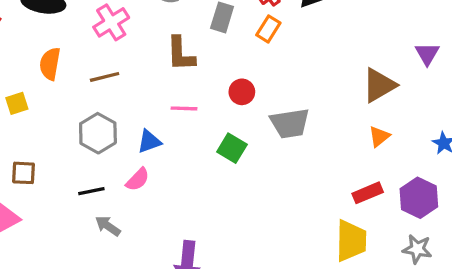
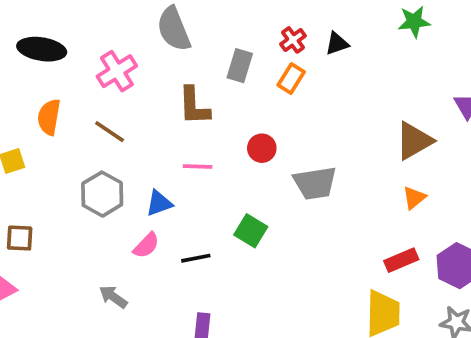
brown line: (105, 77) -> (110, 132), turned 48
green square: (232, 148) -> (251, 231), moved
black line: (91, 191) -> (196, 258), moved

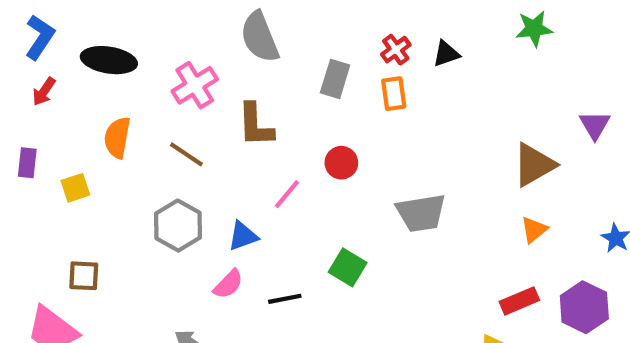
orange rectangle: (291, 78) -> (394, 94), turned -40
brown L-shape: (194, 106) -> (256, 125), moved
red circle: (262, 148) -> (341, 163), moved
pink line: (198, 167) -> (287, 194), turned -52

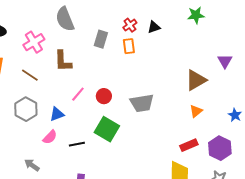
red circle: (341, 163) -> (104, 96), moved
green square: (348, 267) -> (107, 129), size x1.4

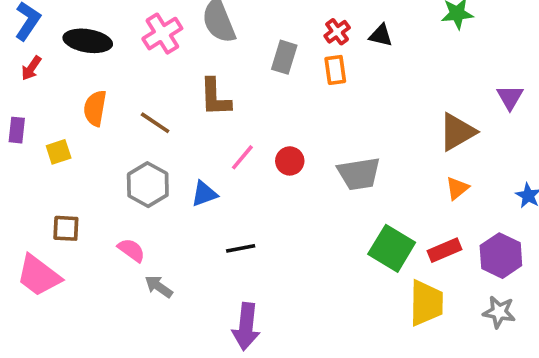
black triangle: (154, 27) -> (381, 35), turned 32
pink cross: (34, 42) -> (162, 34), moved
green square: (107, 129) -> (392, 248), moved
pink semicircle: (50, 137) -> (131, 250), moved, turned -98

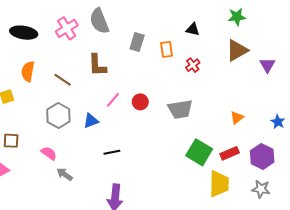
red cross: (337, 32) -> (193, 65), moved
brown triangle: (457, 132) -> (237, 50), moved

